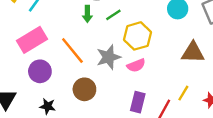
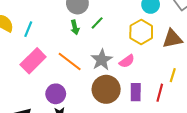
yellow hexagon: (137, 36) -> (141, 32), moved
purple circle: (40, 71) -> (56, 94), moved
brown circle: (84, 89) -> (106, 89), moved, size x1.4

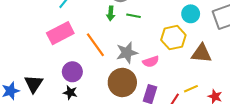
green line: (97, 23) -> (133, 16), turned 40
yellow line: (173, 75) -> (191, 89), turned 32

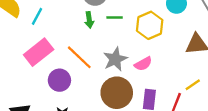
yellow hexagon: (173, 38) -> (150, 25), moved
purple circle: (72, 72) -> (59, 80), moved

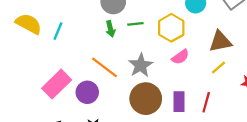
pink rectangle: (39, 52) -> (57, 84), moved
pink semicircle: (143, 64) -> (180, 57), moved
yellow line: (193, 85) -> (218, 68), moved

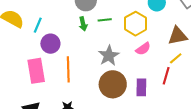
orange line: (105, 67) -> (68, 69), moved, turned 50
pink rectangle: (57, 84) -> (36, 71), turned -55
purple circle: (87, 92) -> (50, 44), moved
red line: (206, 102) -> (166, 76), moved

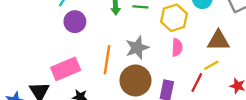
pink semicircle: (143, 49) -> (177, 47), turned -63
orange line: (68, 69) -> (107, 60), moved
pink rectangle: (36, 71) -> (66, 69), moved, turned 65

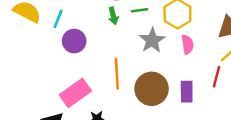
gray star: (137, 48) -> (152, 40), moved

